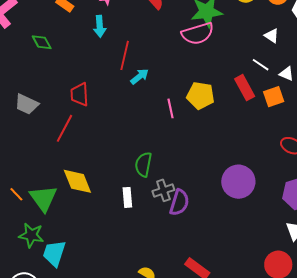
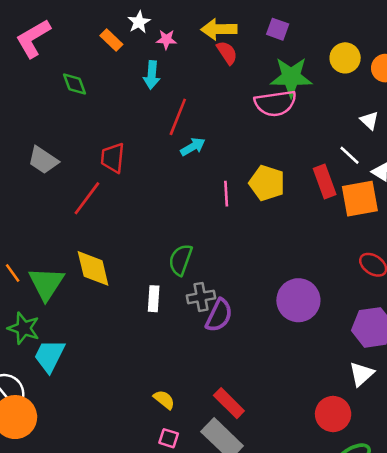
orange square: (274, 97) -> (360, 199), size x1.4

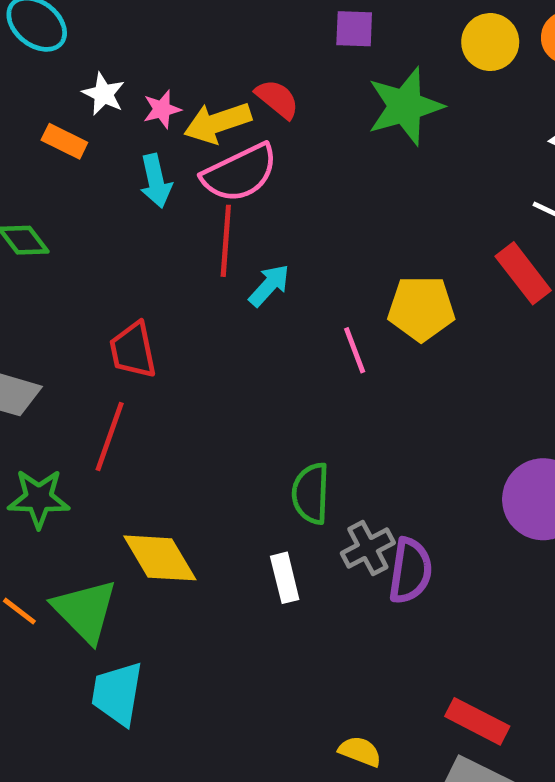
yellow arrow: (219, 29) -> (218, 123), moved
pink semicircle: (275, 103) -> (240, 173), moved
green star: (24, 328) -> (39, 498), moved
cyan trapezoid: (49, 356) -> (117, 694), moved

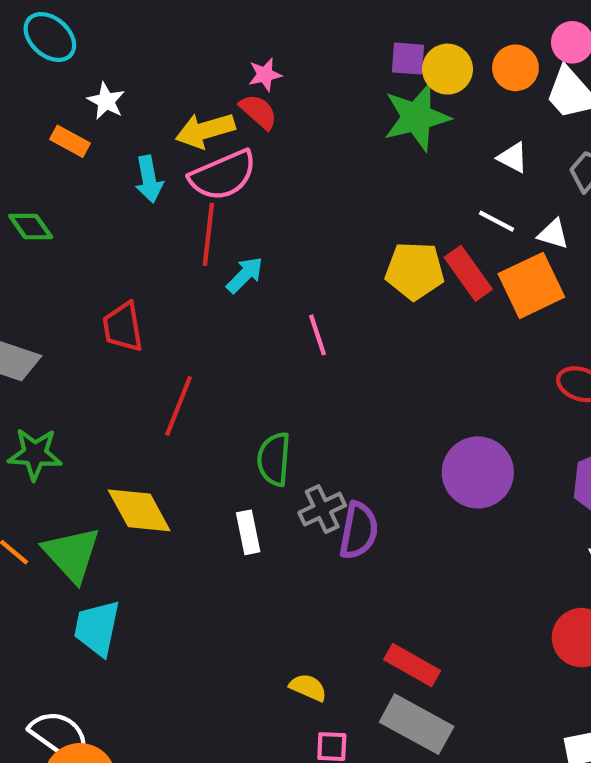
purple square: (354, 29) -> (408, 59), moved
green star: (405, 106) -> (417, 117), moved
pink star: (162, 109) -> (265, 75), moved
yellow pentagon: (421, 308) -> (415, 271), moved
red line: (110, 436) -> (179, 406), moved

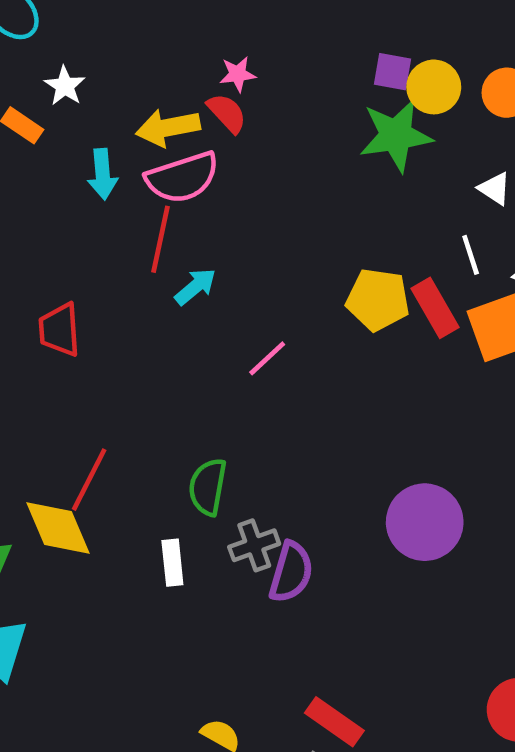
white line: (496, 221) -> (471, 255), turned 39
pink line: (318, 335) -> (267, 358), turned 60
red line: (179, 406) -> (89, 480), moved

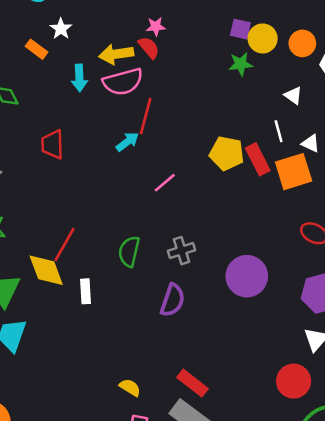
green star: (396, 135) -> (241, 64), size x0.6
red line: (161, 239) -> (146, 116), moved
red trapezoid: (59, 330) -> (52, 144), moved
gray cross: (254, 545) -> (181, 251), moved
white rectangle: (172, 563) -> (85, 291), moved

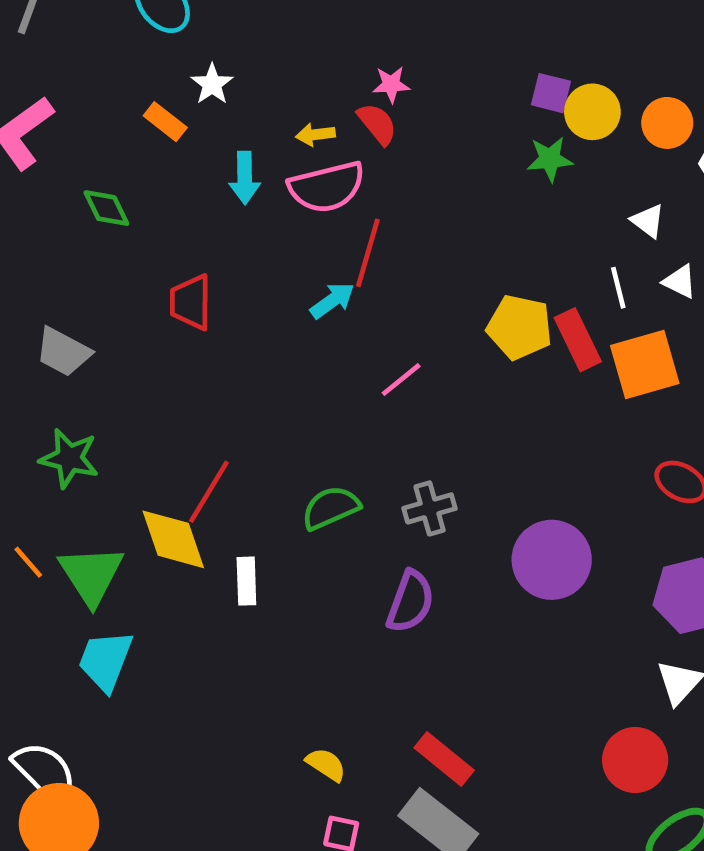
yellow arrow: (116, 54) -> (315, 135), size x0.6
white triangle: (311, 143) -> (680, 282), moved
green semicircle: (129, 251) -> (331, 508), turned 52

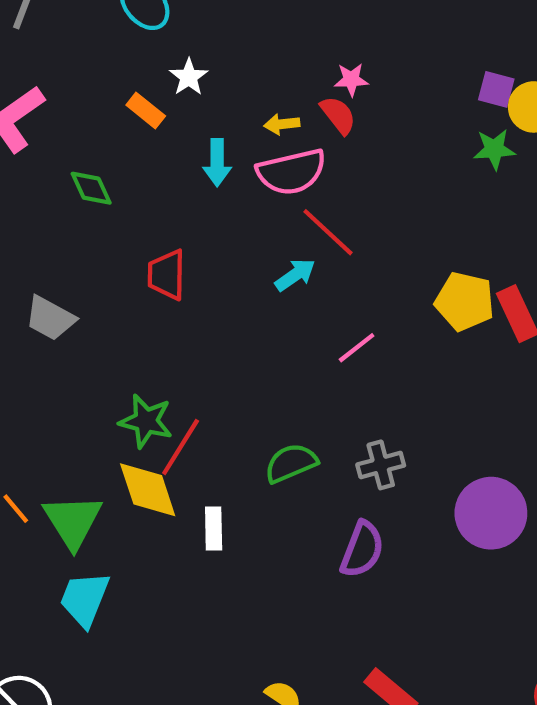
red line: (368, 253) -> (328, 232), turned -64
green star: (69, 458) -> (146, 421), moved

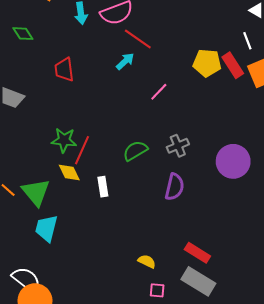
yellow diamond: (148, 490) -> (69, 173), size x0.7

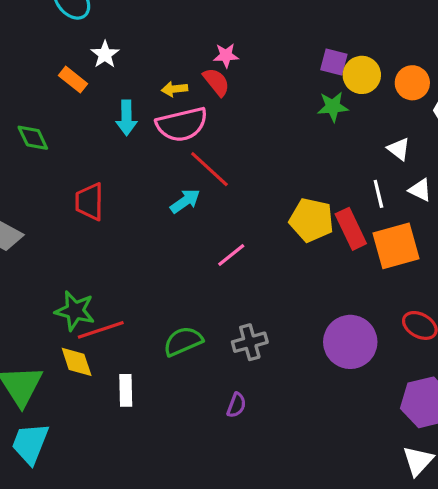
red line: (82, 150) -> (101, 330), turned 40
purple circle: (233, 161) -> (350, 342), moved
purple semicircle: (175, 187) -> (236, 405), size x0.6

